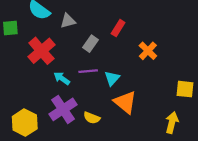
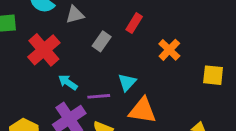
purple line: (88, 71) -> (99, 96), moved
yellow square: (185, 89) -> (213, 75), moved
orange triangle: (125, 102) -> (143, 110), turned -30

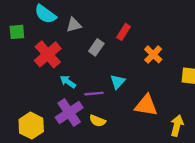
orange triangle: (143, 110) -> (146, 105), moved

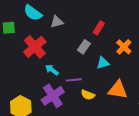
gray rectangle: (96, 47) -> (84, 47), moved
cyan triangle: (118, 82) -> (103, 63), moved, turned 32
yellow semicircle: (98, 121) -> (88, 95), moved

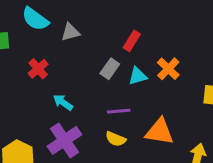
red cross: (35, 47) -> (38, 69), size x0.6
cyan triangle: (103, 63) -> (138, 76), moved
purple line: (74, 80) -> (119, 111), moved

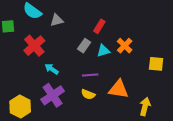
red cross: (38, 69) -> (34, 46), size x1.5

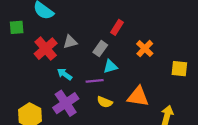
gray triangle: (57, 20) -> (70, 42), moved
cyan triangle: (103, 51) -> (110, 66), moved
purple line: (90, 75) -> (95, 81), moved

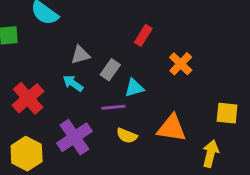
red cross: (46, 49) -> (28, 98), moved
gray rectangle: (100, 49) -> (110, 70), moved
yellow square: (179, 69) -> (227, 113), moved
cyan arrow: (65, 74) -> (73, 83), moved

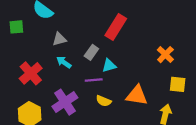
red rectangle: (143, 35) -> (116, 27), size x1.6
gray triangle: (80, 55) -> (59, 39), moved
orange cross: (181, 64) -> (165, 55), moved

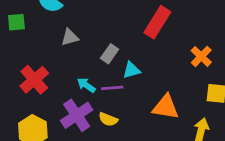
red rectangle: (116, 27) -> (157, 22), moved
cyan arrow: (64, 62) -> (86, 85), moved
yellow semicircle: (104, 101) -> (108, 119), moved

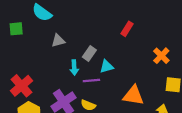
red rectangle: (157, 22) -> (127, 29), size x0.6
red cross: (34, 80) -> (22, 86), moved
cyan arrow: (86, 85) -> (74, 68), moved, turned -128

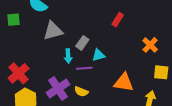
gray triangle: (58, 41) -> (53, 31), size x1.5

